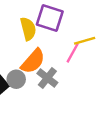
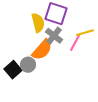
gray cross: (47, 78) -> (54, 36), moved

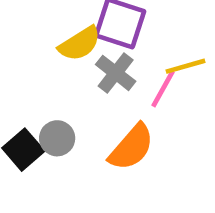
yellow semicircle: (38, 23) -> (80, 44), turned 72
orange semicircle: (42, 50) -> (131, 147), moved

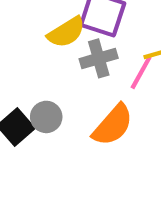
gray cross: (116, 73) -> (99, 58), turned 36

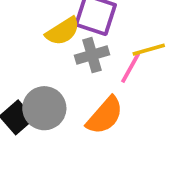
gray circle: (46, 117) -> (44, 108), size x1.5

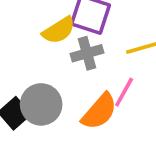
pink line: (130, 68) -> (124, 92), moved

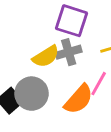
yellow semicircle: (59, 30) -> (46, 56), moved

